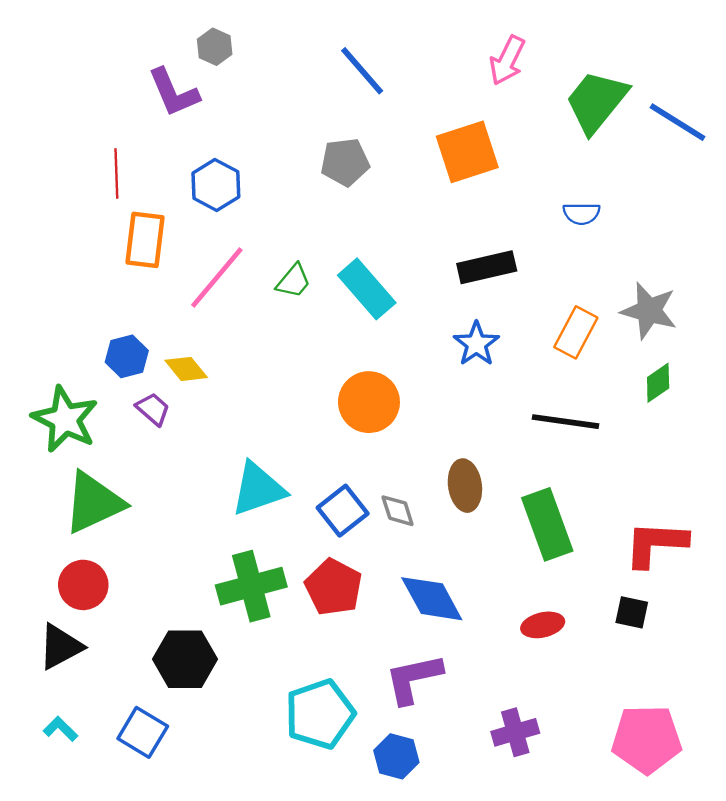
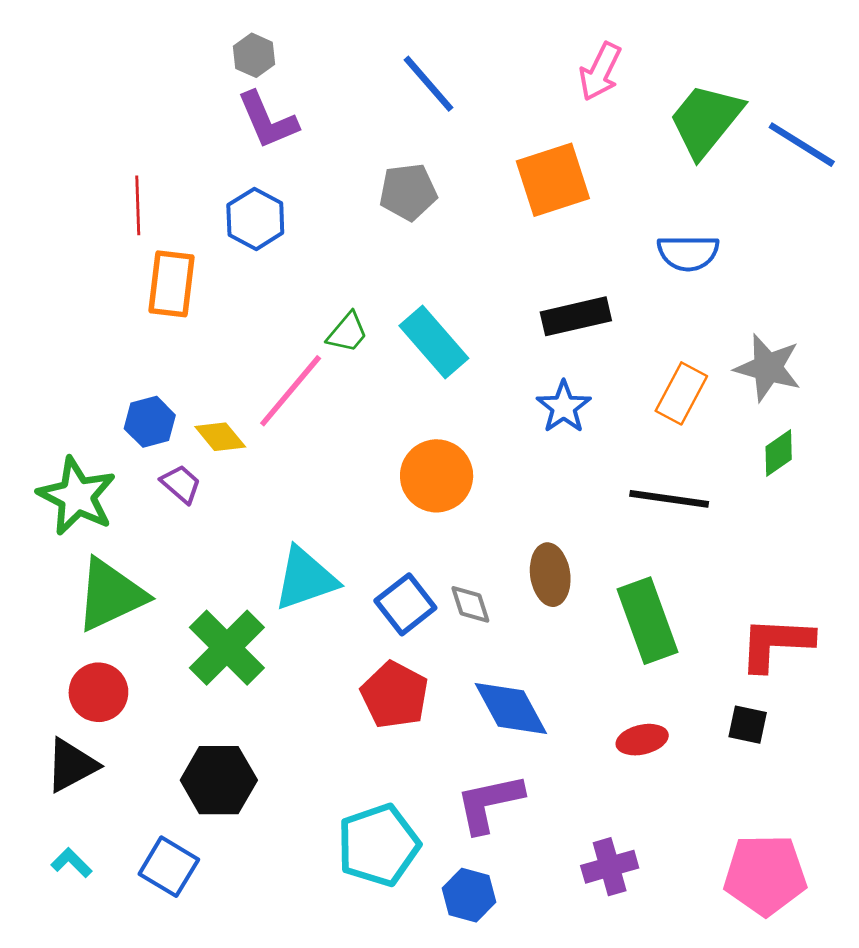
purple L-shape: (174, 92) -> (268, 120), moved
blue semicircle: (582, 214) -> (688, 253), size x1.4
pink line: (217, 278) -> (291, 391), moved
green cross: (251, 586) -> (227, 648), moved, turned -30

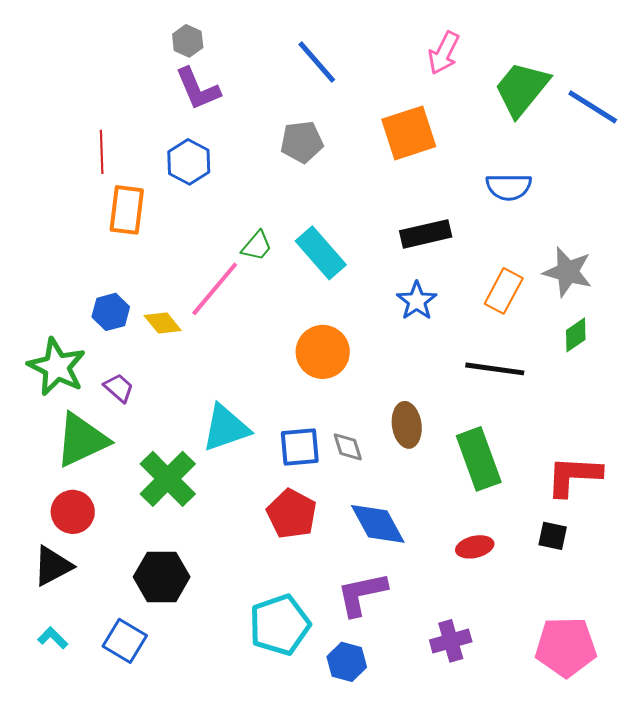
purple trapezoid: (181, 484) -> (119, 388), moved
blue square: (405, 604) -> (300, 447), turned 33

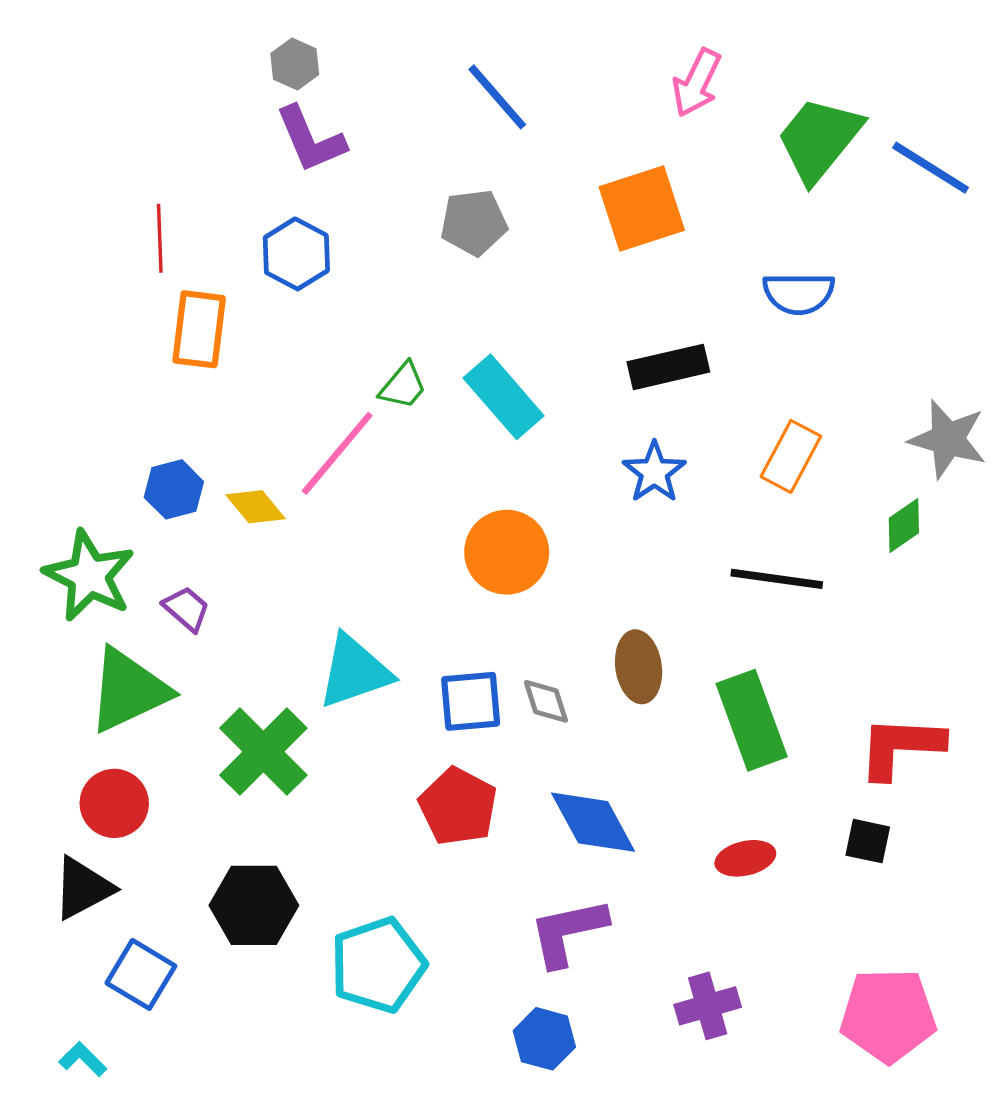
gray star: (568, 272) -> (948, 439), moved
cyan pentagon: (280, 625) -> (378, 965), moved
cyan L-shape: (53, 638) -> (83, 1059), moved
blue square: (125, 641) -> (141, 974), moved

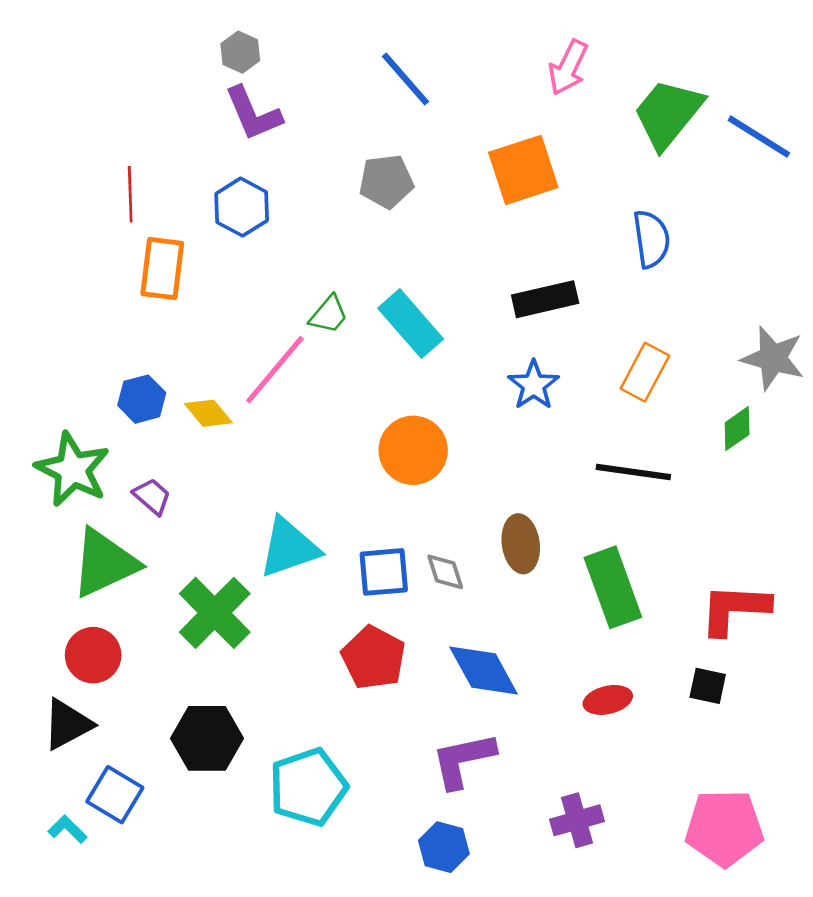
blue semicircle: (799, 293) -> (651, 239), turned -98
cyan L-shape: (83, 1059) -> (68, 829), moved

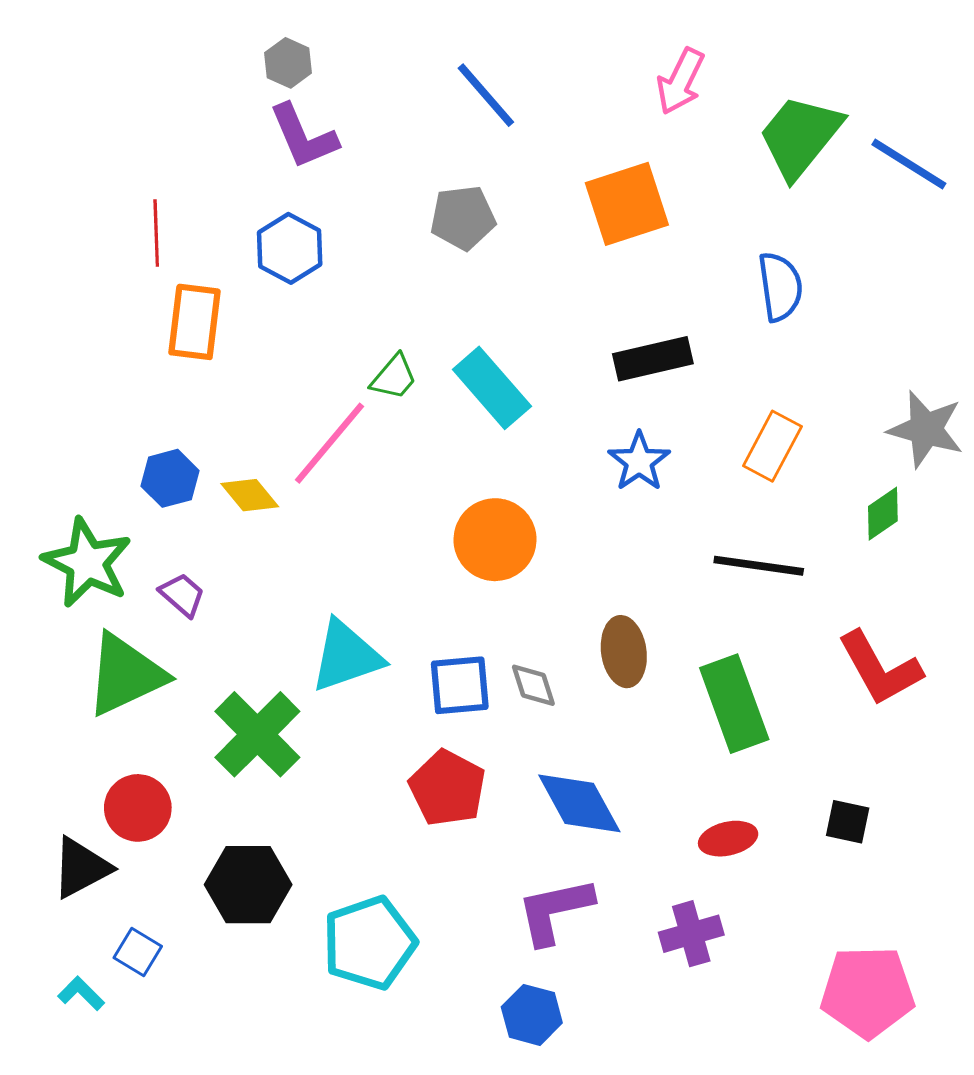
red L-shape: (735, 609) -> (880, 668), moved, turned -122
red circle: (93, 655) -> (138, 808), moved
blue square: (115, 795) -> (138, 952), size x0.7
purple cross: (577, 820) -> (691, 934), moved

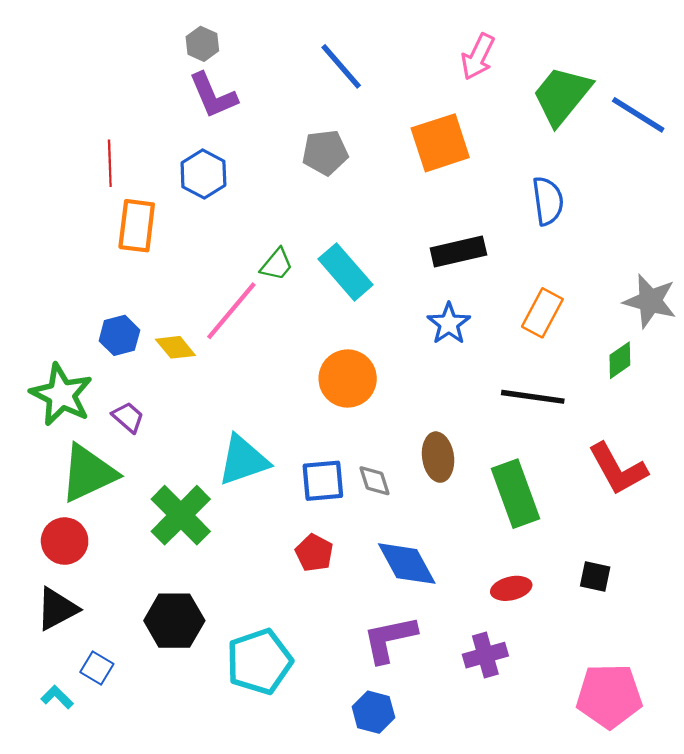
red pentagon: (447, 788) -> (314, 553), size x0.7
red circle: (138, 808) -> (65, 541), moved

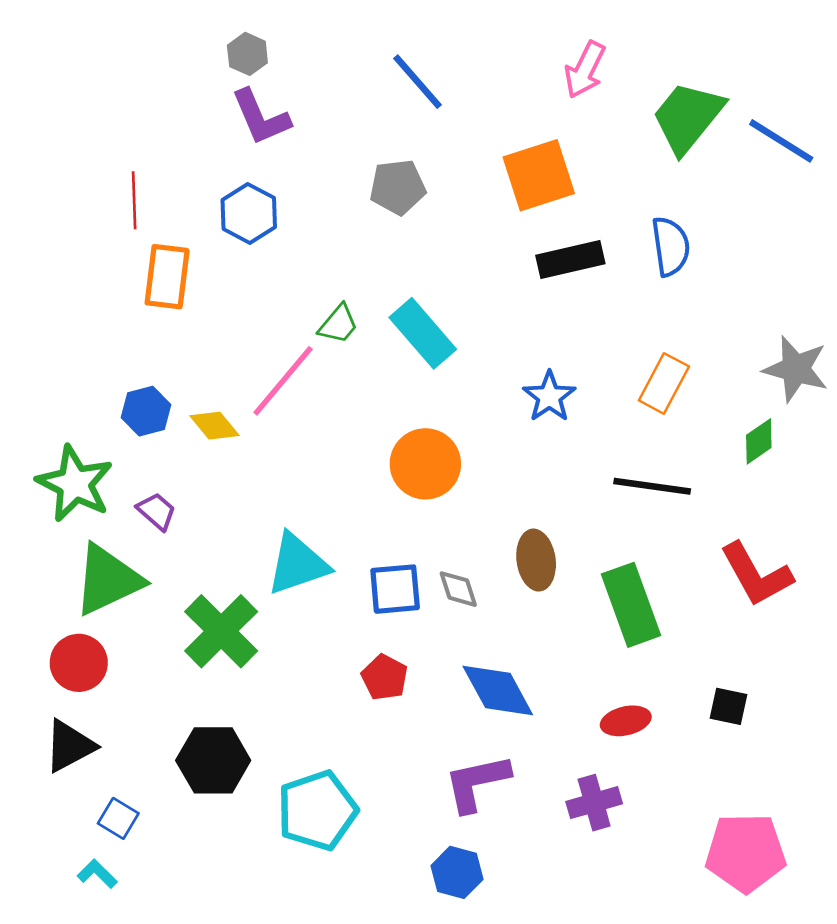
black rectangle: (458, 252) -> (570, 260), moved
cyan L-shape: (57, 697) -> (97, 874), moved

